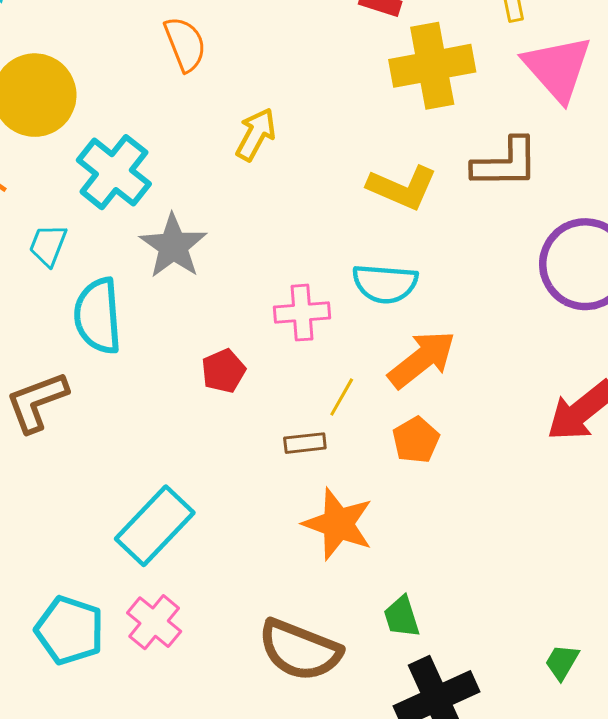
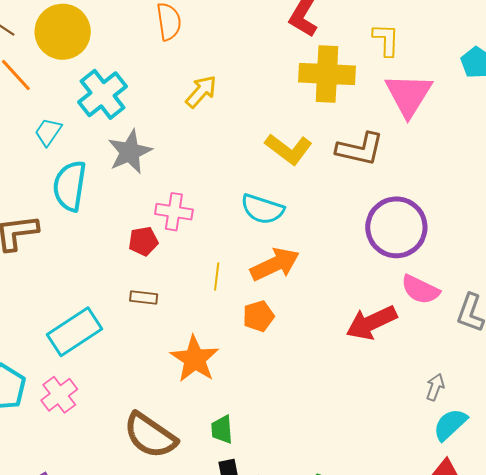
pink cross: (302, 313) -> (174, 212), moved
yellow line: (342, 397) -> (217, 276), turned -36
brown rectangle: (305, 443) -> (144, 297), moved

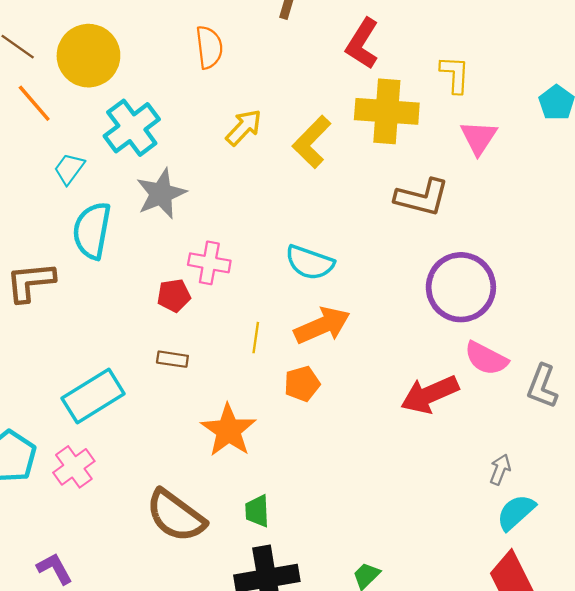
pink triangle: (409, 95) -> (479, 137), size x0.7
yellow L-shape: (289, 149) -> (312, 142), moved, turned 96

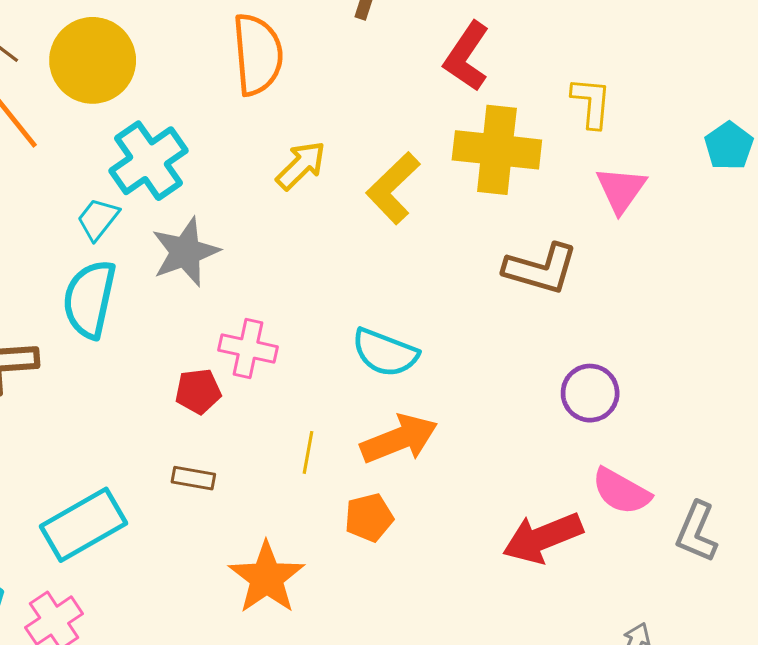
orange semicircle: (209, 47) -> (258, 54), size x1.4
cyan trapezoid: (69, 169) -> (98, 219), moved
purple circle: (461, 287) -> (590, 393), size x0.6

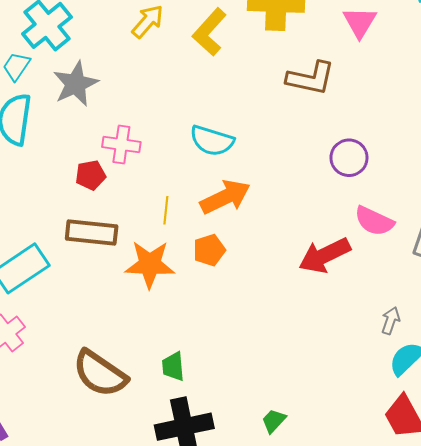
brown rectangle: (193, 478) -> (92, 233), size x1.8
orange star: (267, 578) -> (150, 264), moved, turned -30

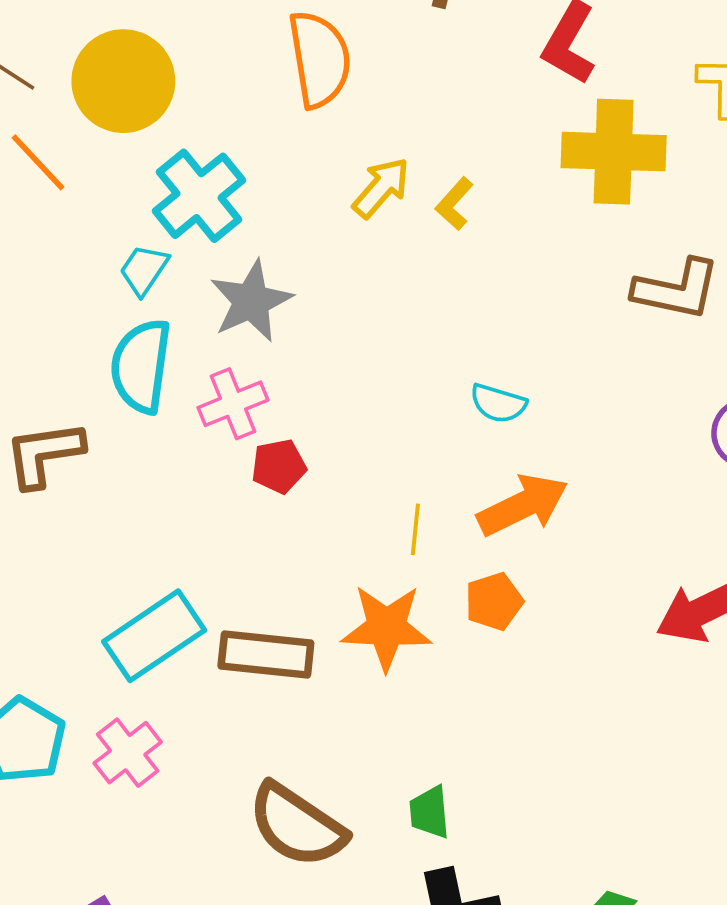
yellow L-shape: (209, 32) -> (454, 204), moved, size x0.6
cyan semicircle: (212, 141) -> (498, 403), size x0.7
pink cross: (121, 144) -> (233, 404), moved, turned -30
brown rectangle: (92, 233) -> (266, 655), moved

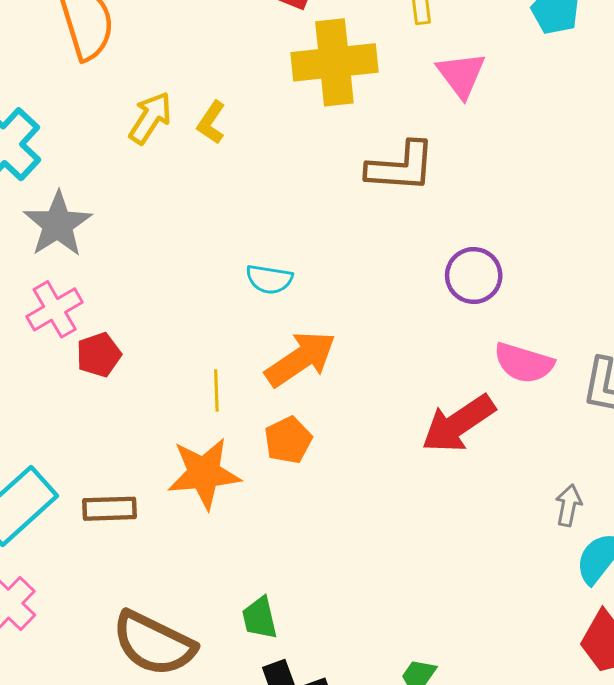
brown rectangle: (266, 655) -> (109, 509), size x0.7

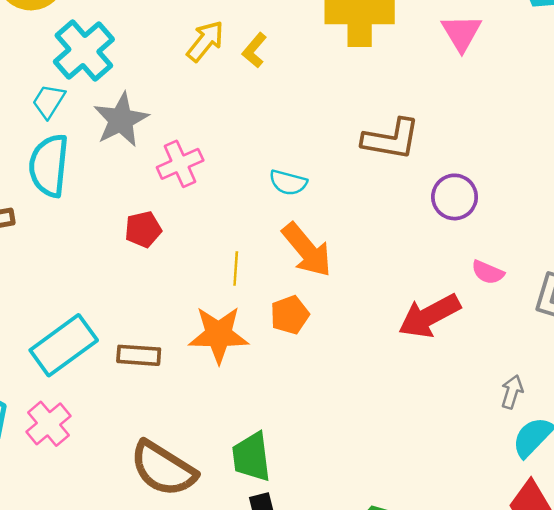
brown L-shape: (401, 167) -> (391, 139), moved
pink cross: (55, 309) -> (180, 164), moved
orange arrow: (301, 359) -> (307, 250), turned 78
pink semicircle: (524, 363) -> (488, 272), size x0.7
green trapezoid: (260, 618) -> (251, 457), size x1.4

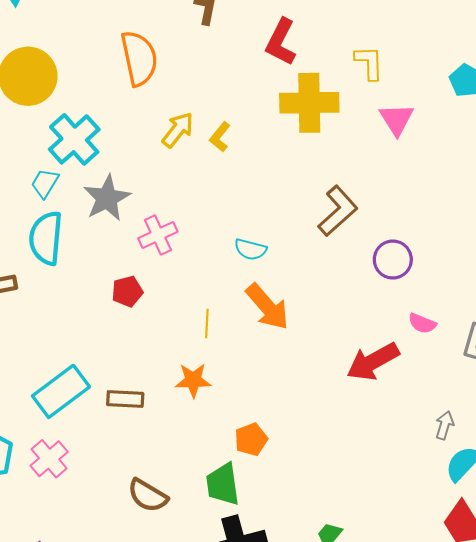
brown L-shape: (391, 139) -> (338, 211), turned -51
orange pentagon: (290, 315) -> (251, 439), moved
orange star: (219, 335) -> (193, 380), size x0.7
brown semicircle: (163, 469) -> (148, 495), size x0.7

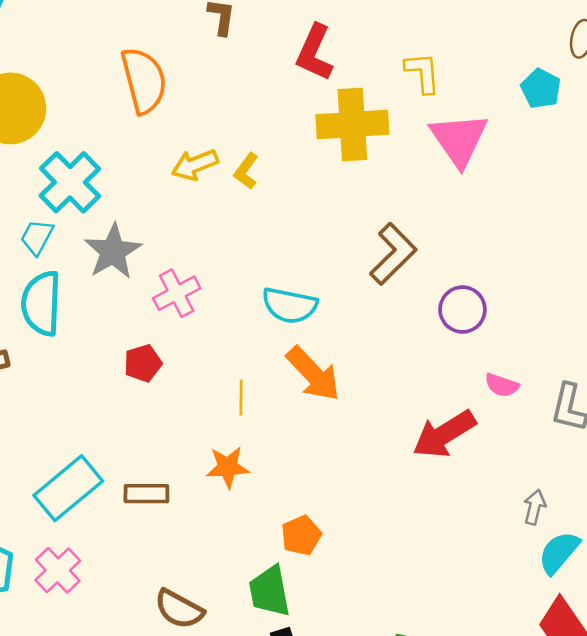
pink triangle: (397, 119) -> (459, 139), size x1.4
yellow arrow: (178, 130) -> (195, 165), turned -147
cyan semicircle: (251, 249) -> (290, 305), size x1.4

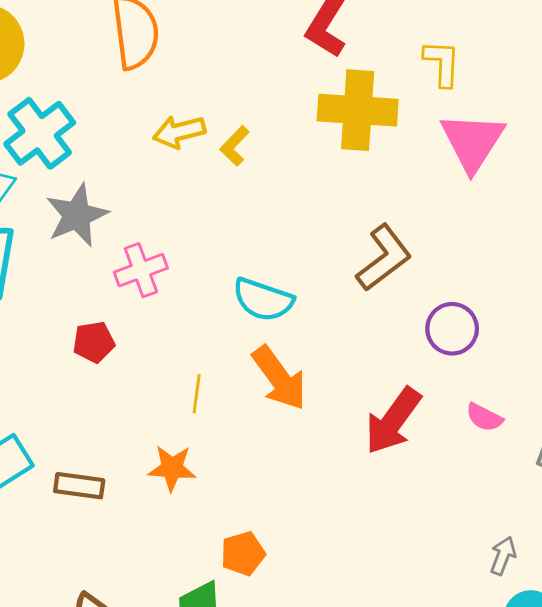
red arrow: (444, 434) -> (393, 421), moved, turned -30

